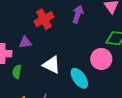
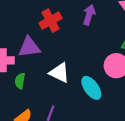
purple triangle: (25, 42) -> (29, 47), size x1.5

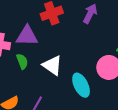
green semicircle: (20, 81) -> (22, 61), moved, turned 140

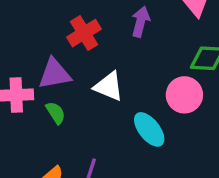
white triangle: (52, 65) -> (109, 86), moved

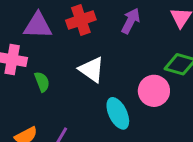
purple triangle: (55, 74) -> (38, 26), moved

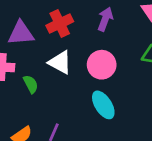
white triangle: (92, 70) -> (60, 62), moved
pink circle: (154, 91) -> (102, 65), moved

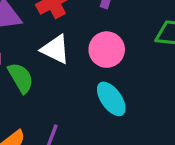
green semicircle: (31, 84) -> (21, 78), size x1.4

